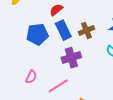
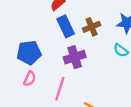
blue pentagon: (37, 34) -> (29, 53), moved
pink line: (58, 86) -> (60, 89), turned -40

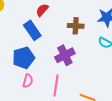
blue rectangle: (66, 26) -> (32, 30), moved
brown cross: (92, 27) -> (76, 26), turned 35

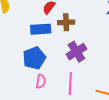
brown cross: (76, 26) -> (66, 22), moved
blue rectangle: (32, 30) -> (41, 29), turned -54

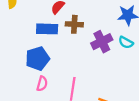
purple cross: (76, 52) -> (102, 42), moved

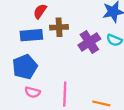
pink semicircle: (42, 84) -> (32, 92), turned 96

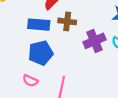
blue pentagon: (25, 67) -> (41, 53), moved

